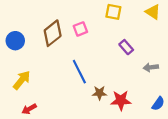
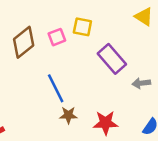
yellow square: (113, 12) -> (82, 27), moved
purple rectangle: (126, 47) -> (112, 59), size x1.6
brown star: (100, 93) -> (68, 115), moved

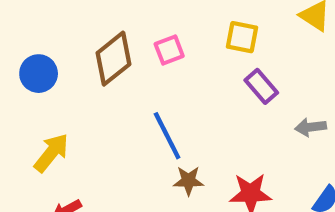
yellow square: (82, 27) -> (242, 37), moved
purple rectangle: (112, 59) -> (261, 86), size x0.7

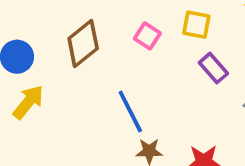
pink square: (169, 50) -> (147, 36), moved, turned -36
yellow arrow: (51, 153) -> (28, 102), moved

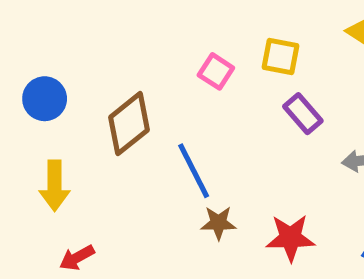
brown diamond: (83, 43) -> (129, 124), moved
yellow arrow: (28, 102) -> (55, 186), moved, turned 141

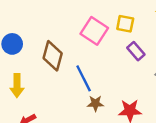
pink square: (216, 71) -> (94, 31), size x1.6
brown diamond: (129, 124) -> (53, 56), turned -36

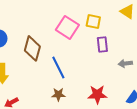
purple rectangle: (136, 51) -> (102, 44), turned 35
brown star: (95, 103) -> (58, 94), moved

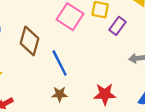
purple rectangle: (102, 44) -> (117, 26), moved, turned 42

